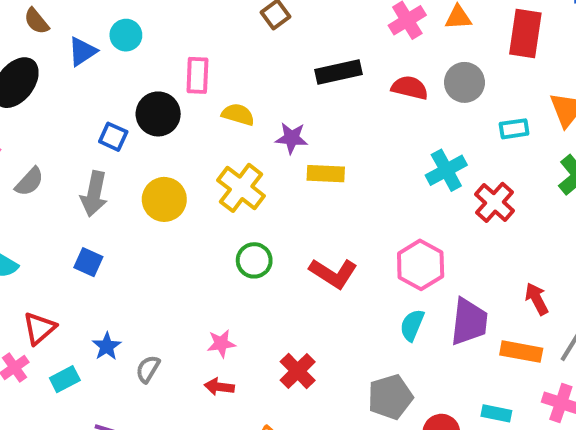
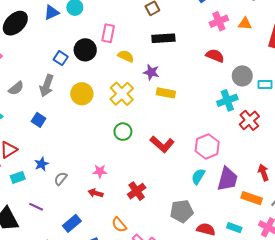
black rectangle: (338, 72) -> (163, 38), moved
gray circle: (464, 82) -> (242, 76), moved
gray semicircle: (29, 182) -> (16, 88), moved

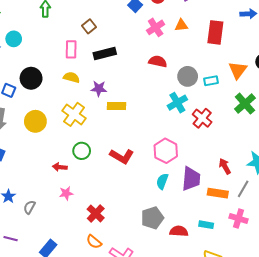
pink rectangle: (108, 33) -> (71, 49), moved
red cross: (137, 191) -> (96, 213), moved
red arrow: (96, 193) -> (60, 167), moved

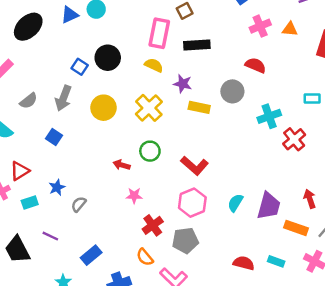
pink rectangle: (71, 49) -> (159, 33), size x1.4
gray circle: (188, 76) -> (232, 91), moved
pink hexagon: (166, 151) -> (192, 203), moved
pink star: (66, 193) -> (134, 196), moved
gray pentagon: (152, 218) -> (185, 240), moved

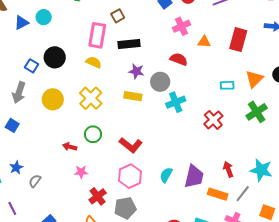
orange triangle: (290, 29) -> (204, 42), moved
purple star: (183, 84) -> (136, 71), moved
cyan cross: (269, 116) -> (176, 102), moved
purple line: (50, 236) -> (12, 208), turned 40

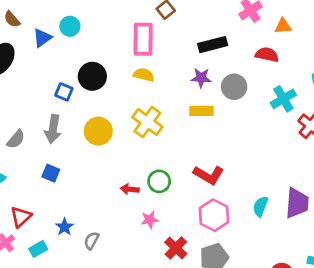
black rectangle: (129, 44) -> (213, 45), moved
red semicircle: (179, 59) -> (267, 55), moved
cyan cross: (176, 102) -> (283, 99), moved
green circle: (93, 134) -> (159, 181), moved

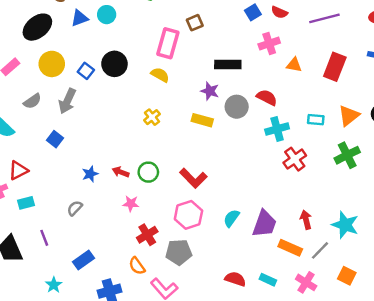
red semicircle: (267, 55) -> (267, 97), moved
yellow cross: (147, 122) -> (152, 117), size x0.6
yellow circle: (98, 131) -> (52, 64), moved
blue star: (64, 227) -> (90, 174), moved

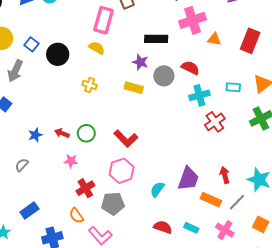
pink cross: (269, 43) -> (192, 20), size x1.4
black circle: (114, 64) -> (58, 54), moved
yellow cross: (152, 117) -> (90, 85), turned -32
cyan semicircle: (231, 218) -> (157, 189), moved

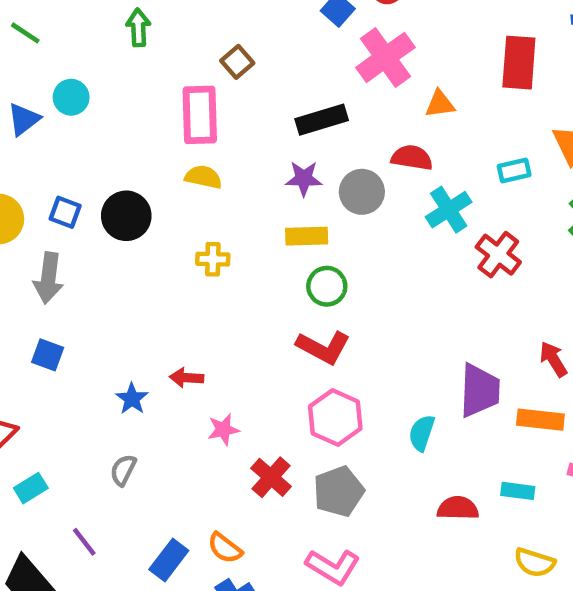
orange triangle: (214, 39) -> (440, 104), moved
green circle: (86, 133) -> (327, 286), moved
orange semicircle: (76, 216) -> (225, 548), moved

